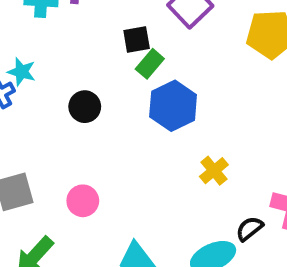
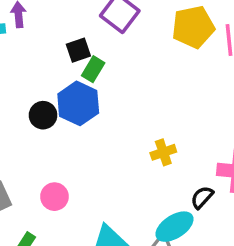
blue hexagon: (173, 106) -> (78, 103), moved
yellow cross: (214, 171) -> (163, 152), turned 30

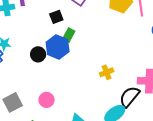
green rectangle: (93, 69) -> (69, 35), moved
black semicircle: (202, 197) -> (129, 97), size x1.6

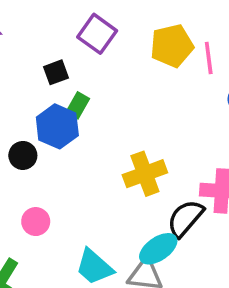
black circle: (38, 54) -> (23, 155), moved
yellow cross: (107, 72) -> (145, 174), size x1.6

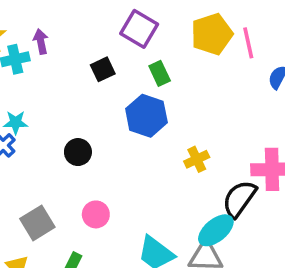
green rectangle: (78, 105) -> (160, 73), moved, turned -50
blue hexagon: (57, 126) -> (146, 116), moved
yellow cross: (145, 174) -> (197, 159), size x0.6

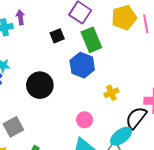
green rectangle: (160, 73) -> (91, 40), size x1.6
black circle: (78, 152) -> (40, 85), size x1.6
pink circle: (96, 214) -> (85, 120), moved

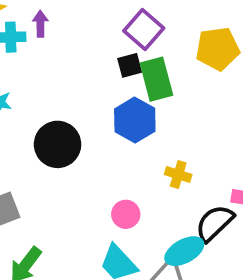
black square: (57, 36) -> (130, 65), moved
yellow cross: (111, 93) -> (178, 174), turned 32

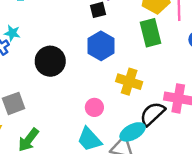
green rectangle: (156, 79) -> (150, 33), moved
yellow cross: (178, 174) -> (129, 82), size x1.5

